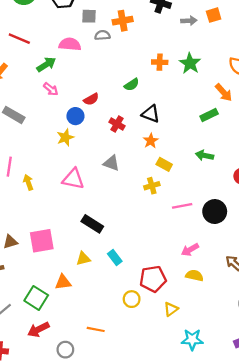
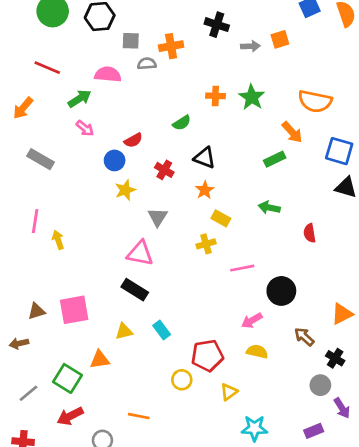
yellow star: (65, 137) -> (125, 190), moved
gray triangle: (111, 163) -> (158, 217), turned 42
pink triangle: (73, 179) -> (140, 253), moved
black circle: (215, 212) -> (281, 291), moved

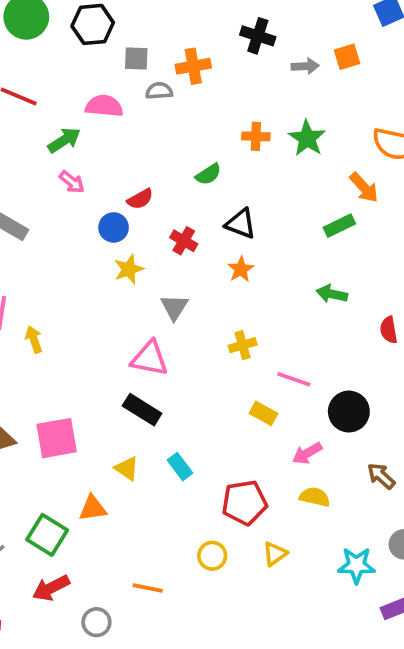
yellow rectangle: (221, 218) -> (263, 413), moved
pink line: (242, 268) -> (294, 379), turned 30
yellow triangle: (124, 331) -> (127, 468), turned 48
yellow circle: (182, 380) -> (212, 556), moved
cyan star: (254, 428) -> (356, 565), moved

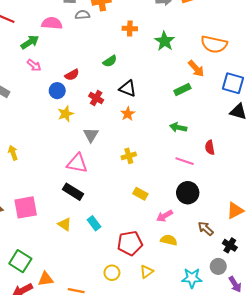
orange cross: (256, 136) -> (130, 29), moved
pink line: (294, 379) -> (185, 161), moved
orange triangle: (93, 508) -> (46, 279), moved

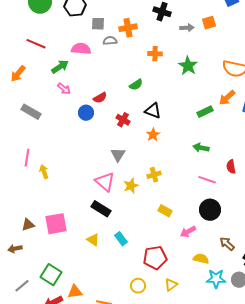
orange arrow: (196, 69) -> (227, 98), moved, turned 90
yellow star: (66, 114) -> (131, 186), moved
pink triangle: (77, 163) -> (105, 182), turned 30
yellow semicircle: (169, 240) -> (201, 259), moved
cyan star: (192, 278) -> (216, 279), moved

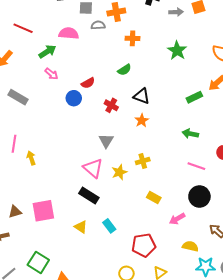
orange cross: (155, 54) -> (133, 38), moved

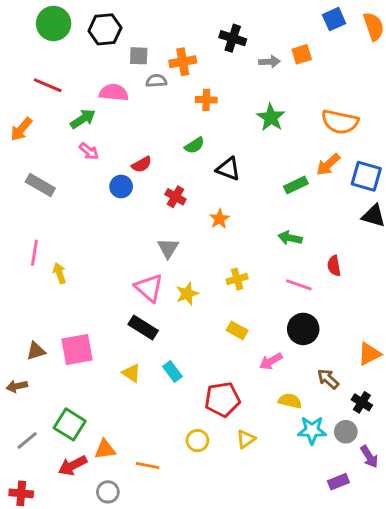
black triangle: (142, 96) -> (228, 169), moved
yellow cross: (143, 161) -> (237, 279), moved

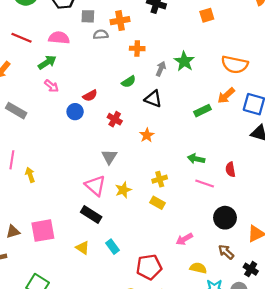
gray arrow: (269, 62) -> (161, 69), moved, turned -64
pink semicircle: (114, 93) -> (59, 38), moved
green arrow: (290, 238) -> (196, 159), moved
black circle: (303, 329) -> (225, 218), moved
yellow rectangle: (237, 330) -> (158, 203), moved

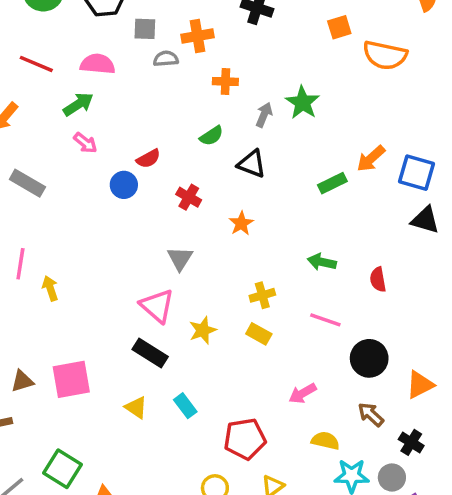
orange semicircle: (235, 65) -> (385, 55), moved
pink line: (205, 183) -> (325, 320), moved
yellow star: (123, 190) -> (203, 330), moved

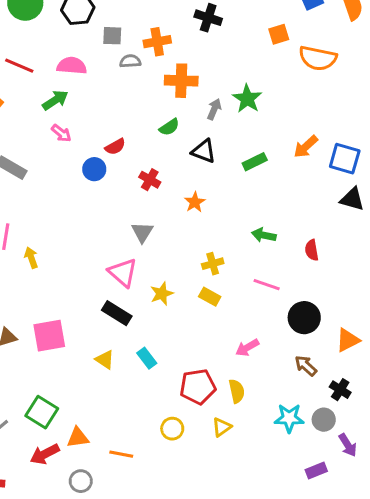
orange cross: (225, 81) -> (181, 81), size x1.5
green rectangle: (332, 183) -> (255, 162), moved
yellow semicircle: (325, 441) -> (237, 391), moved, turned 65

